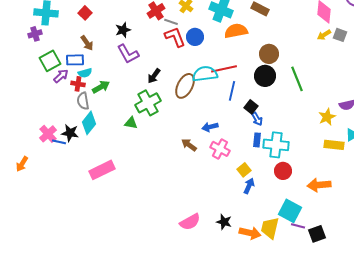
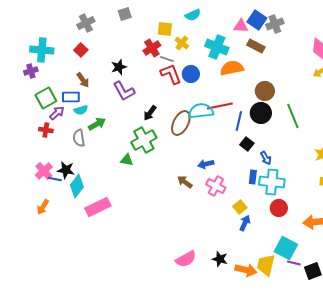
red cross: (78, 84) -> (46, 130), moved
blue line: (232, 91) -> (239, 121), moved
blue arrow: (257, 119) -> (266, 158), moved
cyan diamond: (89, 123) -> (77, 186), moved
orange arrow: (22, 164) -> (43, 207), moved

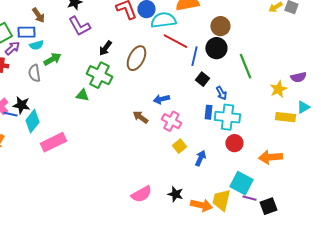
red line: (220, 106) -> (175, 41), turned 40
cyan semicircle: (201, 111) -> (163, 20), moved
green line: (293, 116) -> (245, 66), moved
green cross: (144, 140) -> (99, 75), turned -35
yellow square: (240, 207) -> (179, 146), moved

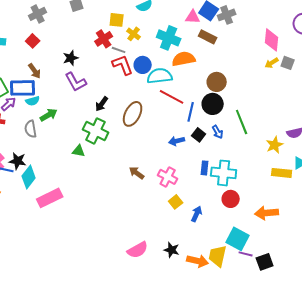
blue rectangle: (26, 32) -> (23, 88), size x1.4
blue arrow: (221, 93) -> (218, 132), moved
blue arrow: (161, 99) -> (177, 141), moved

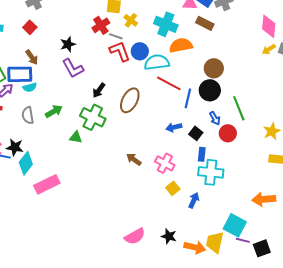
green arrow: (49, 115) -> (54, 111), moved
black square: (199, 135) -> (196, 133), moved
cyan cross: (224, 173) -> (211, 172), moved
red circle: (231, 199) -> (228, 133), moved

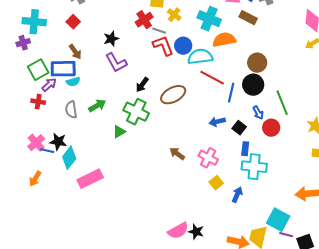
brown ellipse: (130, 100) -> (173, 95), turned 35
green triangle: (76, 137) -> (119, 132), turned -40
black star: (169, 236) -> (196, 232), moved

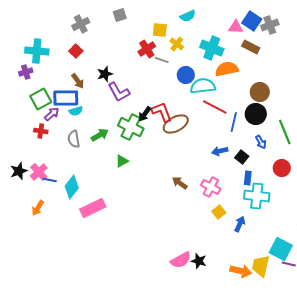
black star: (111, 39) -> (105, 74), moved
red L-shape: (163, 46) -> (162, 112), moved
green cross: (136, 112) -> (131, 127), moved
red circle: (271, 128) -> (282, 168), moved
black star: (58, 142) -> (19, 171), moved, turned -30

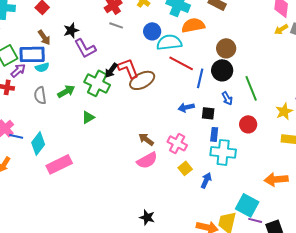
gray line: (162, 60) -> (116, 25), moved
black square: (242, 157) -> (208, 113), turned -32
pink semicircle: (181, 260) -> (147, 160), moved
black star: (199, 261) -> (147, 217), moved

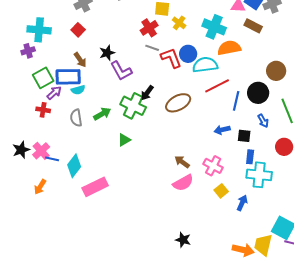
brown circle: (226, 48) -> (276, 71), moved
red line: (181, 63) -> (217, 86), turned -55
red L-shape: (128, 68) -> (171, 58), moved

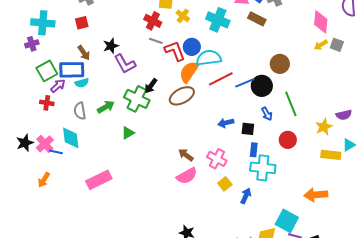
red cross: (149, 28) -> (153, 21), turned -30
red square: (78, 30) -> (82, 23), turned 32
orange semicircle: (229, 48) -> (189, 72), moved, turned -45
blue line: (236, 101) -> (245, 83), moved, turned 54
cyan diamond: (74, 166) -> (71, 138), moved, turned -45

